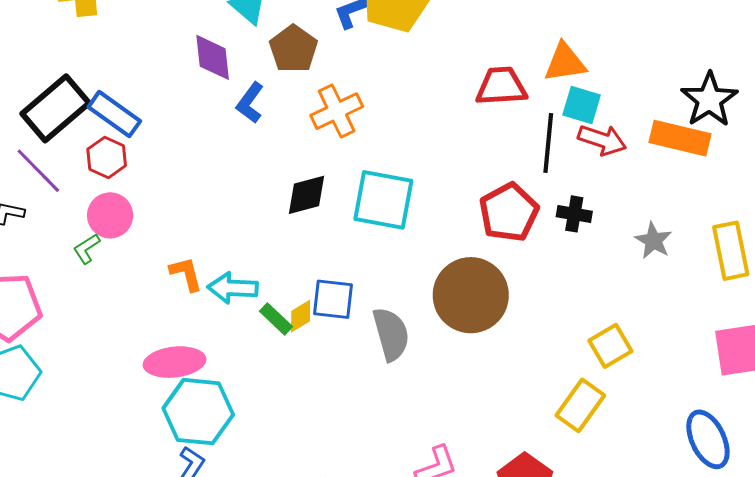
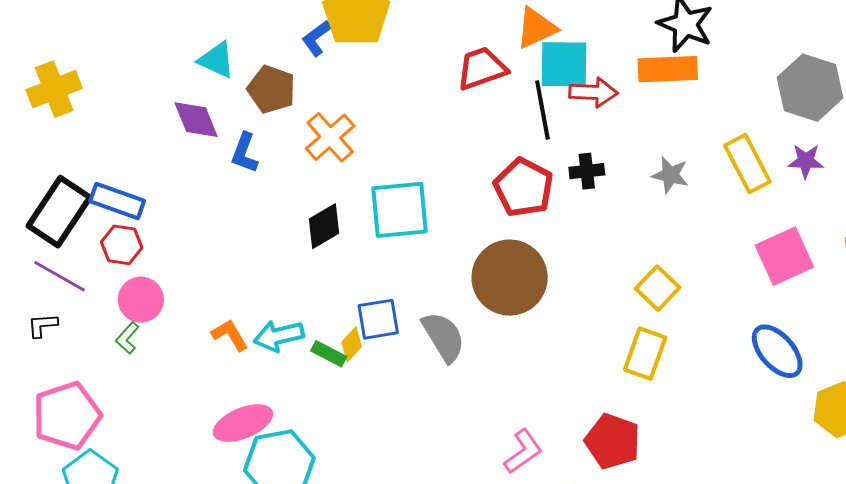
cyan square: (582, 105) -> (564, 64), size x1.4

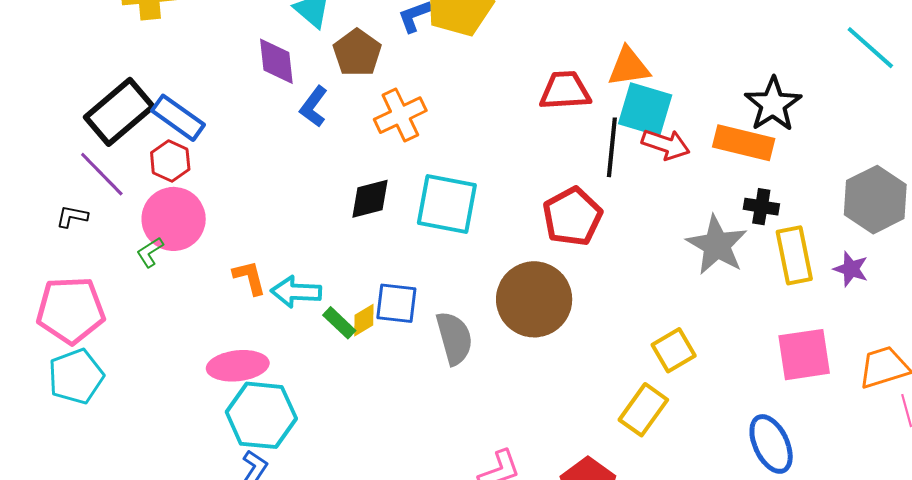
black cross: (587, 171) -> (761, 207), moved
gray star: (670, 175) -> (717, 245), size x1.6
pink circle: (141, 300) -> (174, 219), size x1.4

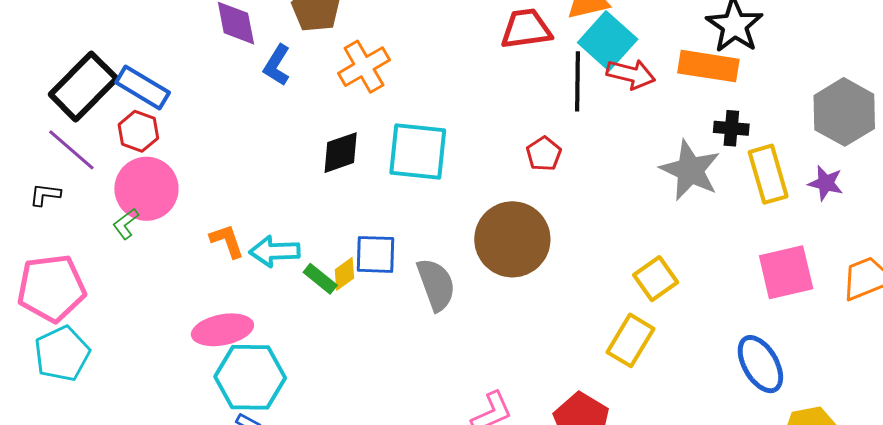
cyan square: (645, 109) -> (608, 41), turned 30
red pentagon: (572, 217) -> (544, 154), size x0.6

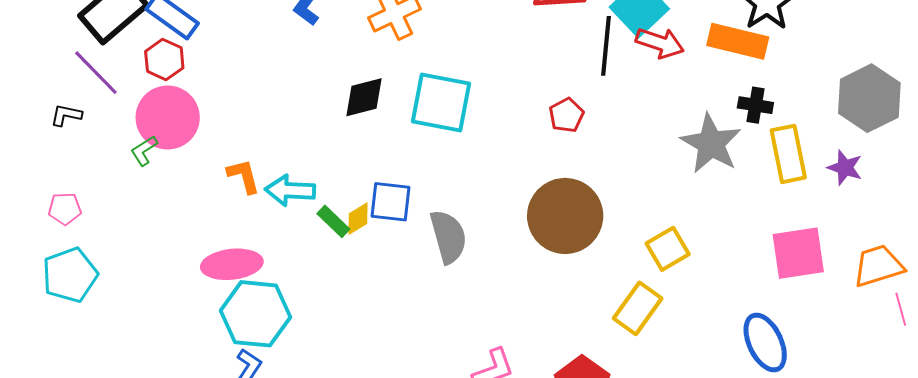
brown circle: (512, 239) -> (565, 216), moved
pink pentagon: (51, 288) -> (65, 209), size x0.5

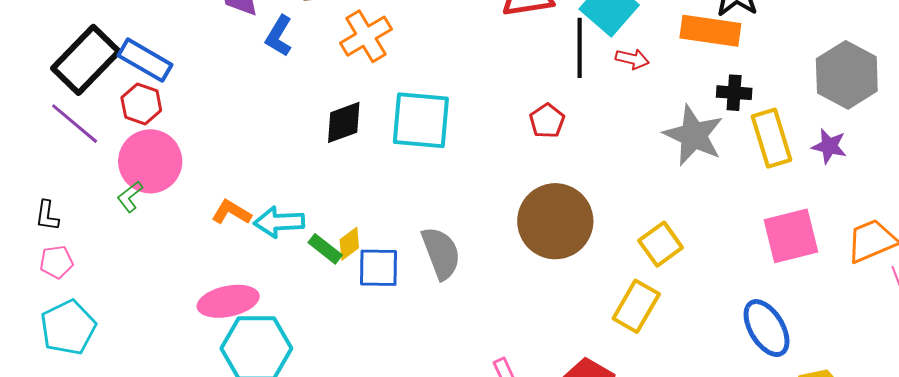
red arrow: (660, 43) -> (632, 59), moved, size x0.7
black L-shape: (66, 115) -> (47, 216), moved, turned -88
orange L-shape: (244, 176) -> (231, 212), turned -39
blue square: (390, 202) -> (378, 268), moved

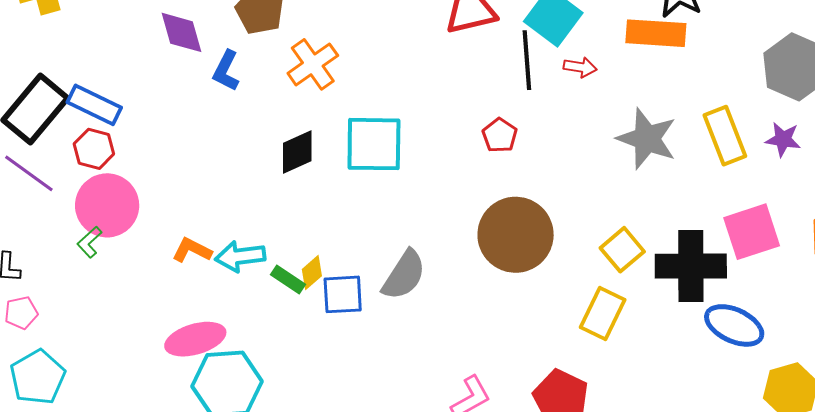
black cross: (734, 93) -> (691, 266), moved, size x2.0
gray semicircle: (441, 253) -> (404, 275), turned 58
blue ellipse: (767, 328) -> (734, 325), turned -30

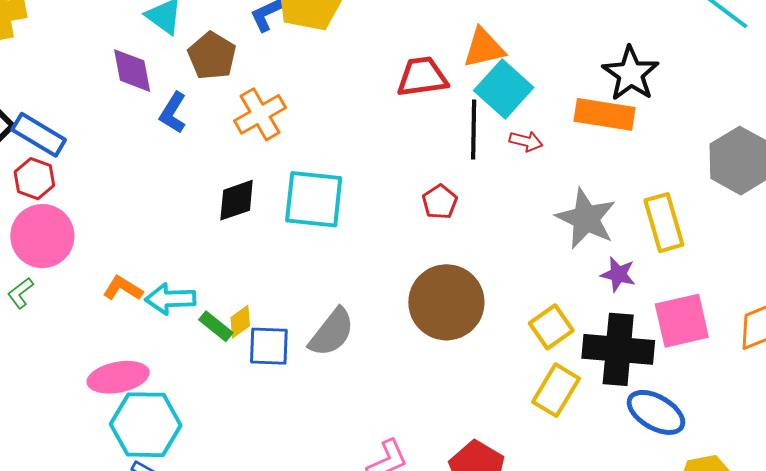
purple star: (783, 139) -> (618, 274), moved
green L-shape: (89, 242) -> (20, 293), moved
yellow rectangle: (603, 313) -> (556, 390), moved

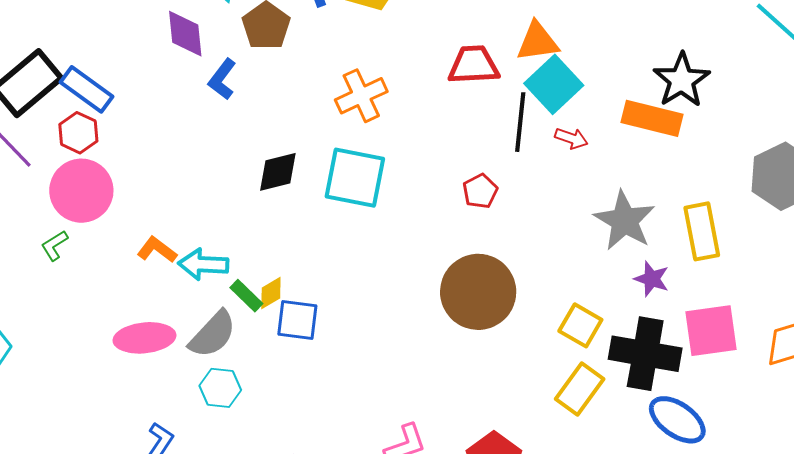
orange cross: (260, 114) -> (361, 96), moved
yellow square: (551, 327) -> (580, 325), turned -30
gray semicircle: (332, 332) -> (213, 334), moved
cyan hexagon: (146, 425) -> (220, 388), moved, size x0.6

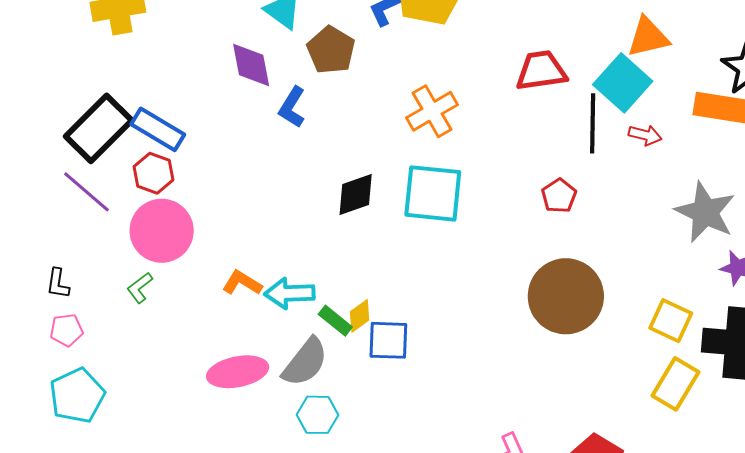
orange triangle: (538, 42) -> (648, 37), moved

